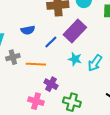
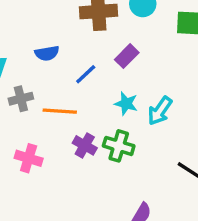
purple rectangle: (75, 31) -> (127, 56), size x0.6
pink cross: (36, 101) -> (29, 158), moved
green cross: (72, 102) -> (119, 146), moved

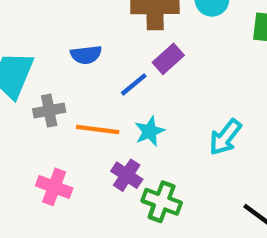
purple rectangle: (127, 56) -> (168, 59), moved
cyan star: (126, 104) -> (150, 131), moved, turned 30
green cross: (119, 146) -> (162, 202), moved

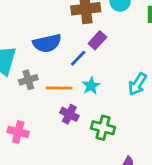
blue semicircle: (86, 55) -> (47, 43), size x1.5
purple cross: (127, 175) -> (69, 114), moved
pink cross: (54, 187) -> (18, 132), moved

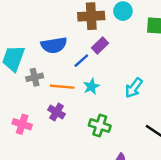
purple cross: (69, 114) -> (57, 112), moved

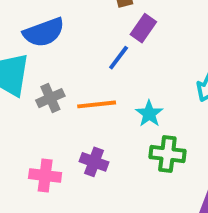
blue semicircle: (54, 45) -> (44, 32), moved
cyan star: (91, 86) -> (149, 114), moved
purple cross: (57, 112) -> (94, 162), moved

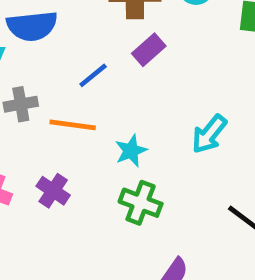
blue line: (119, 58) -> (93, 75), moved

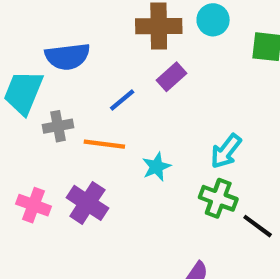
purple cross: (53, 191) -> (87, 203), size x1.4
green cross: (141, 203) -> (218, 198), moved

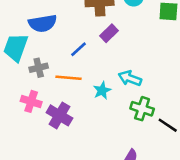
cyan arrow: (226, 151) -> (130, 78), moved, turned 75
pink cross: (33, 205) -> (31, 101), moved

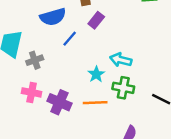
blue semicircle: (43, 23) -> (53, 17), moved
orange line: (68, 78) -> (95, 103), moved
green cross: (142, 109) -> (123, 88), moved

